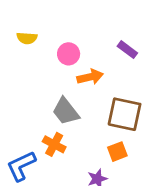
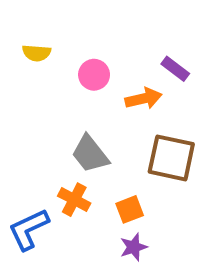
orange arrow: (90, 77) -> (144, 98), moved
orange square: (117, 152) -> (130, 209), moved

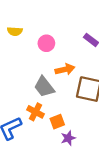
orange arrow: (144, 98) -> (65, 69), moved
orange square: (130, 209) -> (57, 122), moved

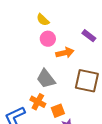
yellow semicircle: (15, 31) -> (43, 20), moved, turned 40
orange arrow: (65, 69) -> (65, 53), moved

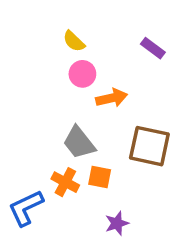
purple rectangle: (89, 36) -> (153, 48), moved
orange square: (58, 111) -> (100, 177), moved, turned 32

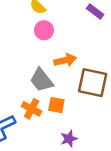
orange arrow: (112, 98) -> (65, 60), moved

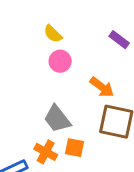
orange arrow: (65, 60) -> (102, 87), moved, turned 50

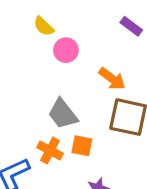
yellow semicircle: (53, 34) -> (44, 26), moved

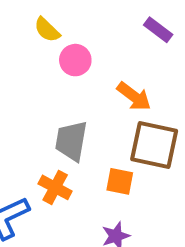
gray trapezoid: (63, 114) -> (71, 141), turned 48
orange square: (82, 146) -> (120, 181), moved

